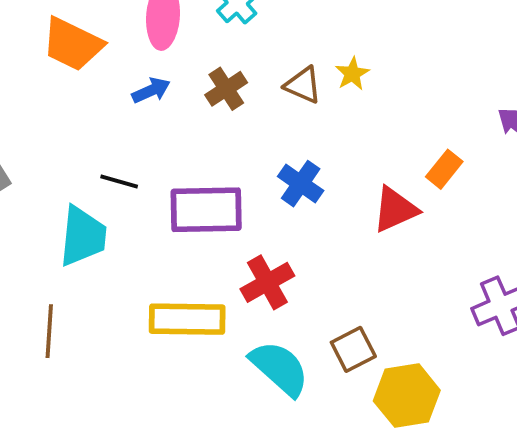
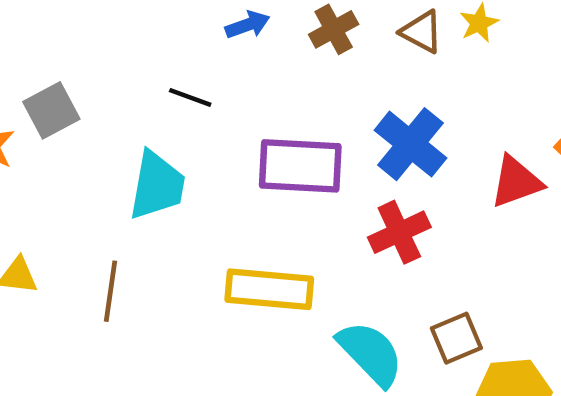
black line: (119, 181) -> (190, 97), moved
blue cross: (301, 184) -> (410, 144), size x1.4
red cross: (267, 282) -> (399, 232), moved

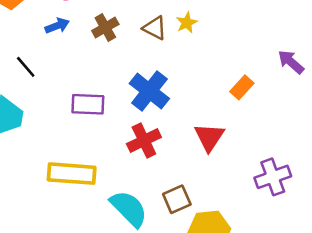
black line: (190, 97) -> (26, 67), turned 30
purple rectangle: (300, 166) -> (88, 104), size x0.7
red triangle: (516, 182) -> (209, 137), moved, turned -36

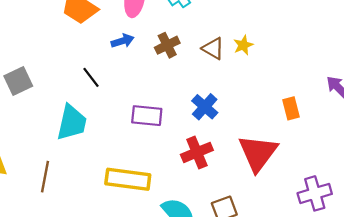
orange rectangle: (242, 87) -> (291, 108), turned -60
blue cross: (149, 91) -> (205, 107), size x0.7
red triangle: (209, 137) -> (258, 153), size x1.4

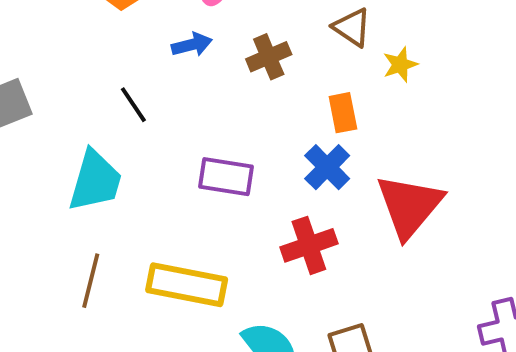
brown triangle: (213, 48) -> (352, 27), moved
orange rectangle: (291, 108) -> (343, 113), moved
red triangle: (258, 153) -> (409, 206), moved
brown line: (45, 177) -> (91, 281), moved

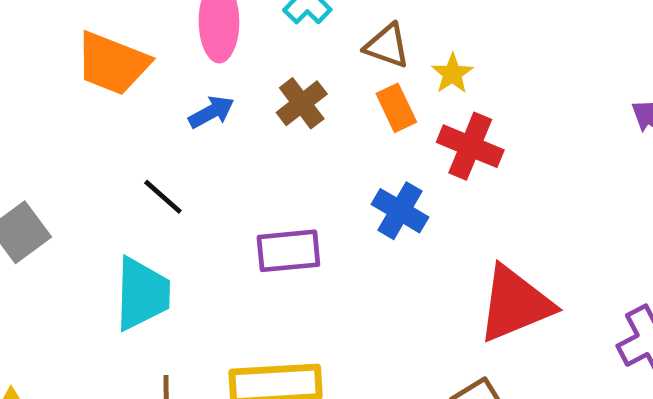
orange rectangle: (343, 113) -> (396, 108), moved
red triangle: (409, 206) -> (515, 304), moved, turned 42
red cross: (309, 245) -> (470, 146), moved, turned -34

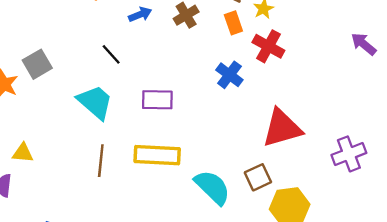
purple rectangle: (288, 251) -> (157, 100), moved
cyan trapezoid: (142, 294) -> (95, 102), turned -57

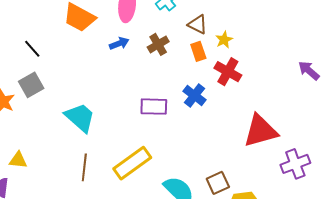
black line: (111, 54) -> (32, 49), moved
purple rectangle: (157, 100) -> (154, 107), moved
red triangle: (282, 128) -> (260, 131), moved
yellow rectangle: (157, 155) -> (132, 163), turned -39

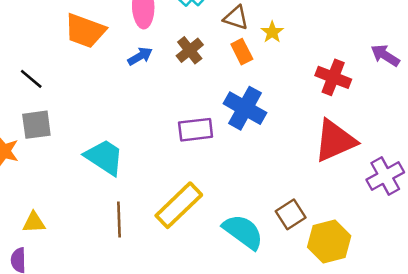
red cross: (228, 72) -> (333, 77), moved
gray square: (31, 85) -> (36, 125), turned 30
blue cross: (194, 96) -> (245, 108), size x1.4

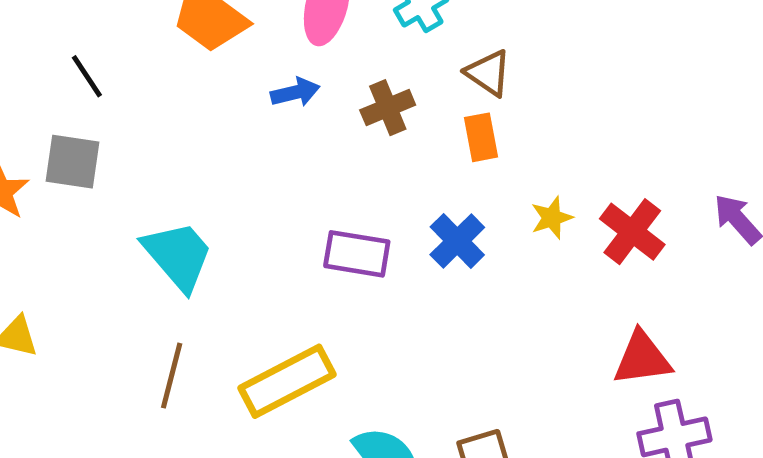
yellow star: (272, 32) -> (552, 218), moved
blue cross: (245, 108) -> (457, 241), size x0.7
red triangle: (335, 141) -> (642, 358), moved, size x0.7

